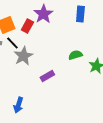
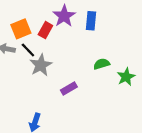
blue rectangle: (80, 14) -> (91, 21), moved

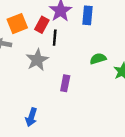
black line: (28, 50) -> (55, 38), moved, turned 49
purple rectangle: (69, 89) -> (65, 83), turned -49

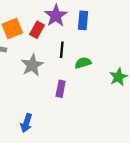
black line: (55, 38) -> (62, 50), moved
green semicircle: (98, 59) -> (83, 63), moved

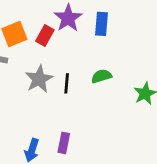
black line: (62, 50) -> (67, 83), moved
purple rectangle: (61, 89) -> (64, 143), moved

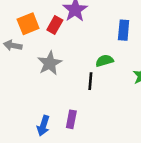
blue rectangle: (102, 24) -> (124, 30), moved
black line: (67, 83) -> (90, 81), moved

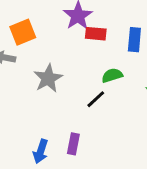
red rectangle: (55, 25) -> (96, 34), moved, turned 66
black line: (90, 81) -> (96, 99), turned 42

